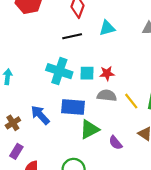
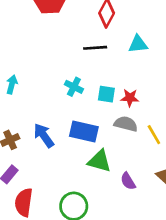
cyan cross: (59, 71) -> (74, 87), size x0.6
green triangle: (89, 129) -> (100, 161), turned 35

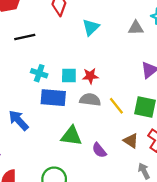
cyan triangle: (138, 44) -> (91, 27), turned -30
black line: (95, 48) -> (25, 37), moved
blue rectangle: (84, 132) -> (53, 98), moved

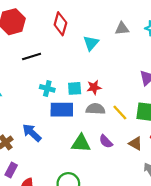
gray triangle: (136, 28) -> (122, 28), moved
purple semicircle: (99, 150) -> (106, 141), moved

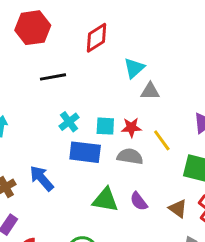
red diamond: (60, 24) -> (96, 38), turned 35
gray triangle: (122, 28) -> (150, 91), moved
cyan cross: (47, 88) -> (69, 122), turned 32
yellow line: (120, 113) -> (162, 140), moved

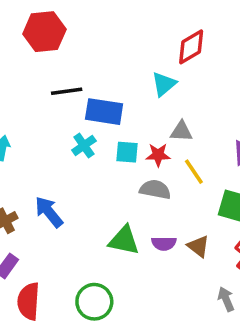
red diamond: (96, 38) -> (191, 47), moved
gray triangle: (150, 91) -> (181, 131), moved
blue rectangle: (85, 152) -> (104, 112), moved
purple semicircle: (139, 201) -> (164, 243), turned -54
brown triangle: (178, 208) -> (198, 246), moved

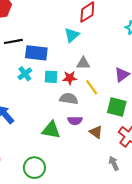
purple semicircle: (164, 243) -> (75, 121), moved

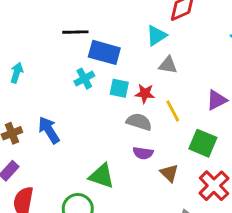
gray triangle: (83, 63) -> (168, 65), moved
green triangle: (51, 130) -> (102, 176), moved

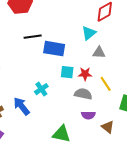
cyan cross: (84, 79) -> (41, 89), moved

